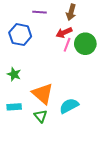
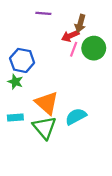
brown arrow: (71, 12) -> (80, 23), moved
blue hexagon: (20, 35) -> (22, 60), moved
green triangle: (41, 116) -> (44, 128), size x1.6

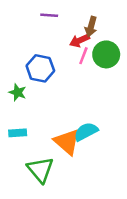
blue hexagon: (22, 60) -> (40, 68), moved
orange triangle: (47, 103) -> (67, 142), moved
green triangle: (44, 128) -> (40, 170), moved

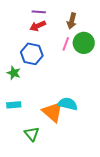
red arrow: (80, 40) -> (38, 26), moved
cyan semicircle: (86, 132) -> (68, 104), turned 42
green triangle: (40, 170) -> (32, 134), size x0.7

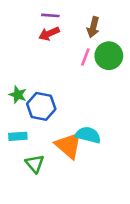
blue hexagon: (32, 54) -> (41, 106), moved
green triangle: (32, 134) -> (35, 164), moved

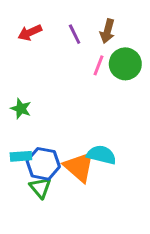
purple line: (50, 15) -> (75, 34), moved, turned 60
red arrow: (49, 34) -> (30, 33), moved
blue hexagon: (41, 106) -> (43, 164), moved

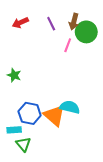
green circle: (125, 64) -> (86, 32), moved
cyan rectangle: (21, 156) -> (14, 130), moved
green triangle: (40, 188) -> (23, 144), moved

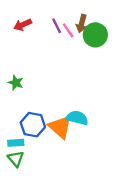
pink line: (68, 45) -> (68, 30), moved, turned -56
green triangle: (23, 144) -> (16, 159), moved

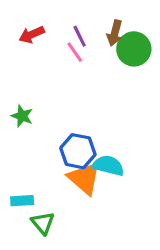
pink line: (68, 30) -> (75, 52), moved
blue hexagon: (33, 125) -> (78, 151), moved
green triangle: (16, 159) -> (43, 223), moved

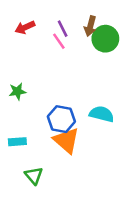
green star: (22, 116) -> (17, 91), turned -30
cyan semicircle: (108, 166) -> (102, 114), moved
cyan rectangle: (22, 201) -> (17, 142), moved

